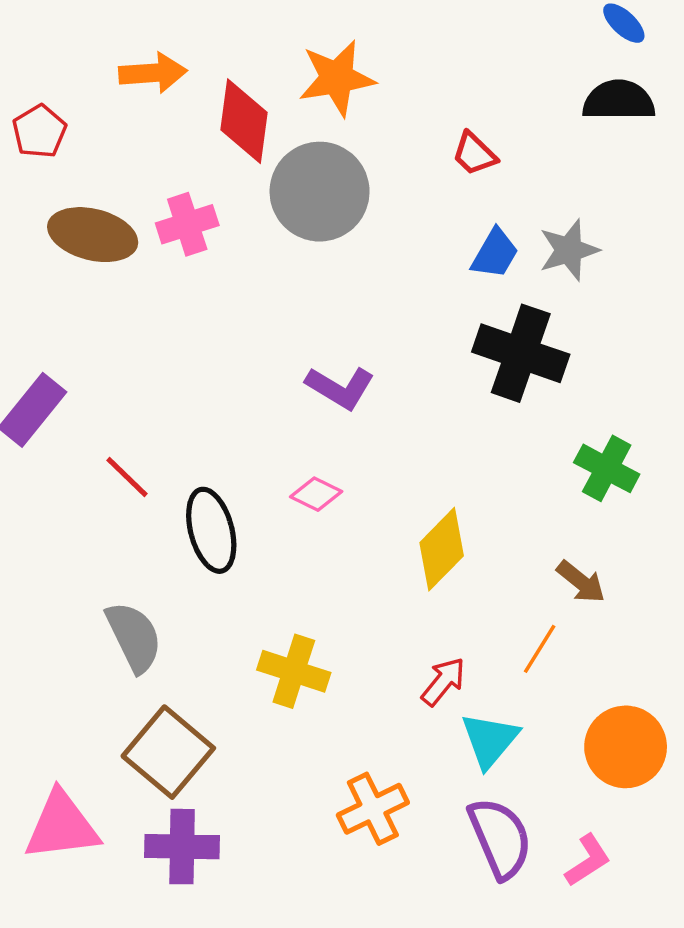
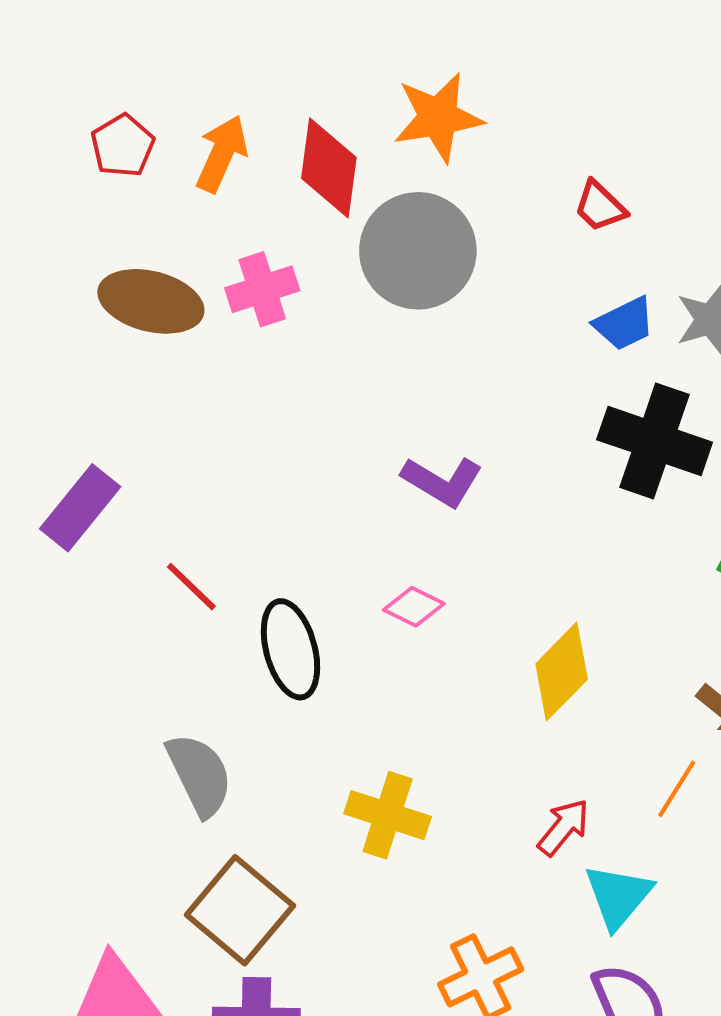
orange arrow: (153, 73) -> (222, 154), moved, turned -62
red pentagon: (39, 131) -> (123, 146), moved
blue trapezoid: (495, 253) -> (624, 324), turned 34

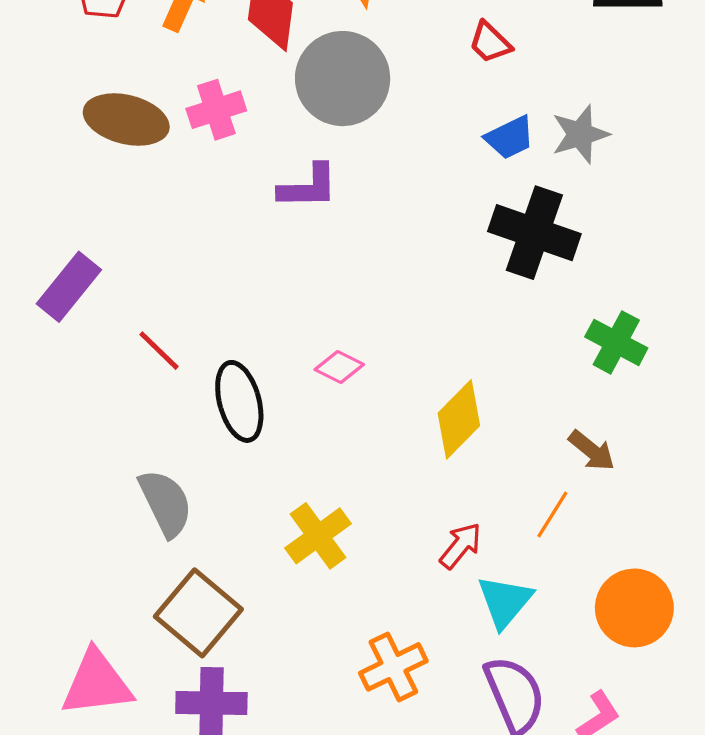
purple L-shape: (442, 481) -> (308, 187), moved, turned -32
yellow cross: (388, 815) -> (318, 536), turned 36

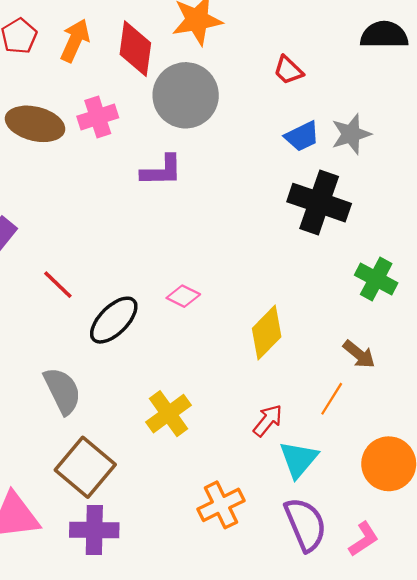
black ellipse: (239, 401) -> (114, 320), turned 60

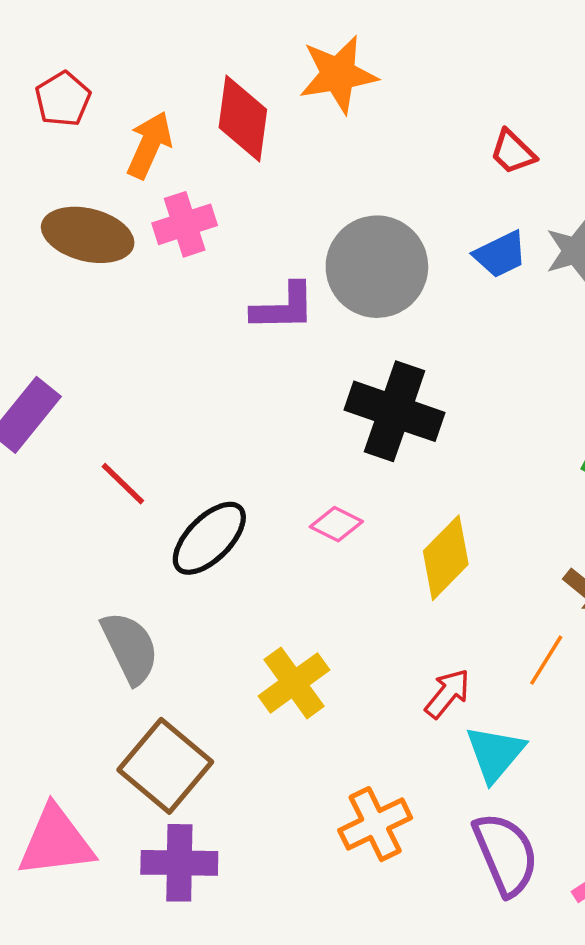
orange arrow: (75, 41) -> (149, 145), moved
red trapezoid: (288, 70) -> (513, 152), moved
gray circle: (186, 95) -> (377, 267), moved
black cross: (319, 203) -> (395, 411), moved
pink diamond: (183, 296) -> (336, 524), moved

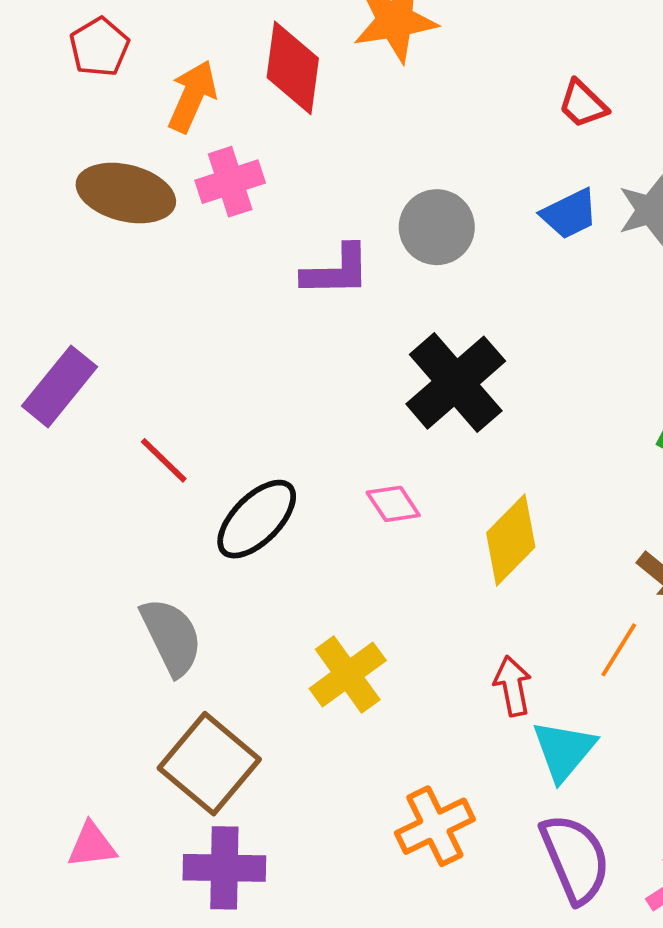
gray circle: (377, 267) -> (437, 227), size x0.7
black cross: (395, 411) -> (456, 383), turned 30
pink diamond: (336, 524) -> (393, 504), turned 30
red arrow: (447, 694) -> (513, 686), turned -50
pink triangle: (56, 842) -> (92, 845), size x0.6

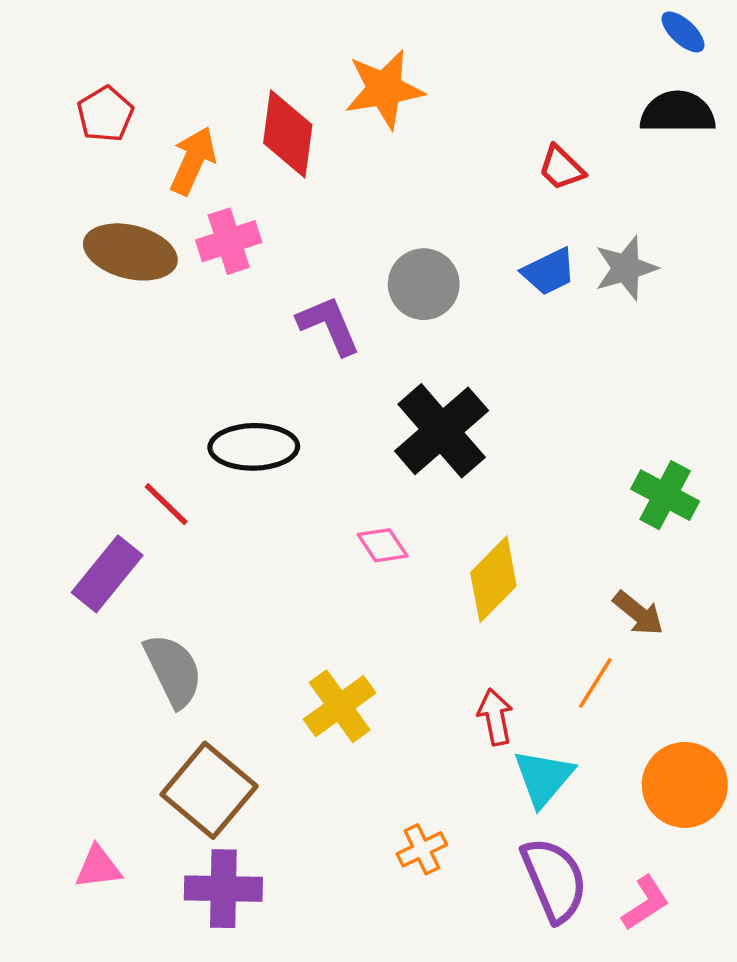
purple L-shape: (336, 271) -> (329, 325), turned -112
purple rectangle: (60, 386) -> (107, 574), moved
black ellipse: (257, 519) -> (254, 447), moved, turned 44
orange cross: (435, 826) -> (422, 849), size x0.7

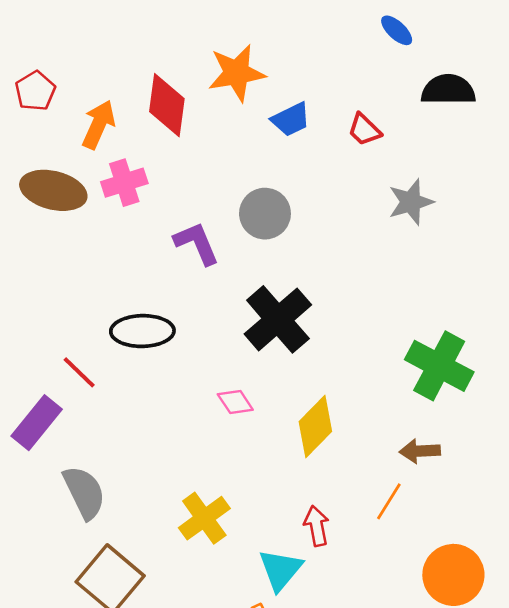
blue ellipse: (683, 32) -> (397, 30), moved
blue trapezoid: (549, 272) -> (291, 119), moved
green cross: (665, 495) -> (439, 366), size x1.4
brown arrow: (638, 613) -> (420, 451), turned 138
cyan triangle: (544, 778) -> (280, 570), moved

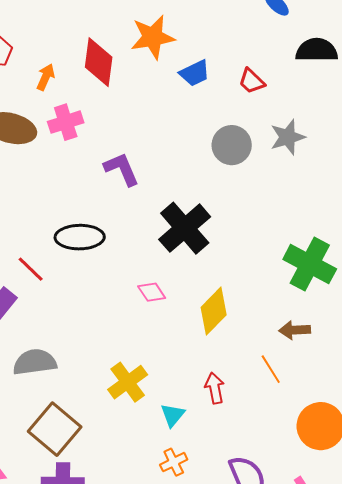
orange arrow: (99, 125) -> (46, 77), size x0.7
gray circle: (265, 214) -> (232, 145), moved
gray semicircle: (84, 492) -> (35, 362), turned -72
orange line: (389, 501) -> (271, 369), turned -64
cyan triangle: (280, 570) -> (173, 415), moved, size x0.7

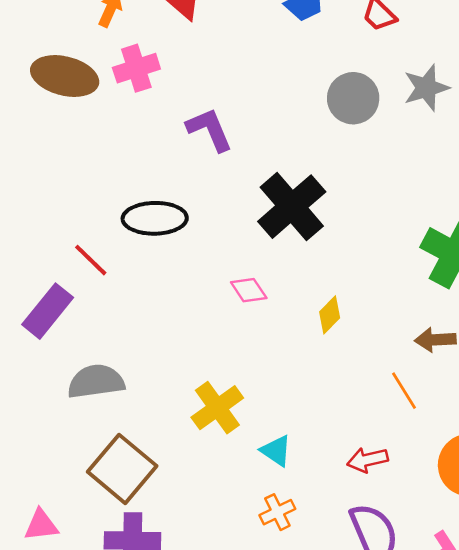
yellow diamond: (214, 311) -> (330, 315), size x0.6
red arrow: (215, 388) -> (367, 460), moved, turned -92
cyan triangle: (173, 415) -> (276, 451), turned -36

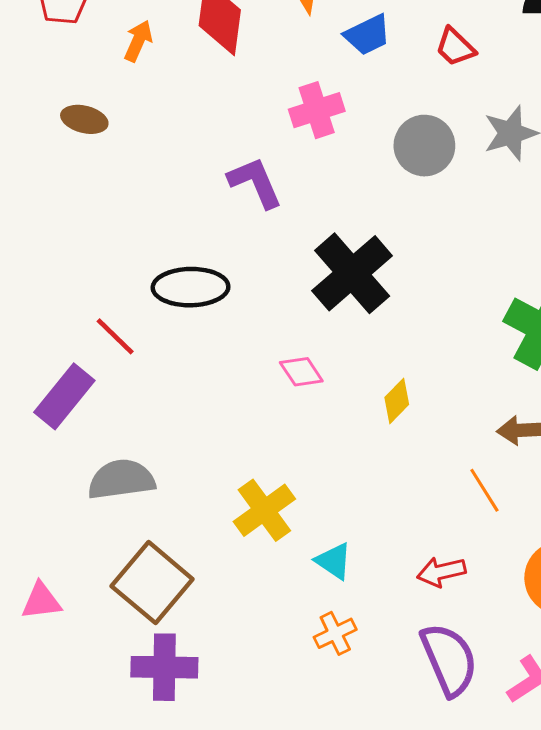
pink cross: (136, 68) -> (317, 110), moved
brown ellipse: (65, 76) -> (84, 119), size x0.6
pink triangle: (41, 525) -> (41, 601), moved

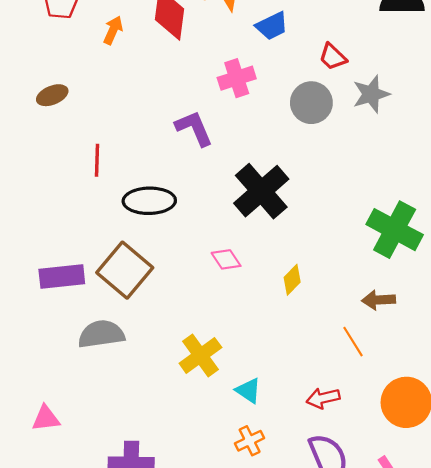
red trapezoid: (455, 47) -> (333, 57), moved
brown ellipse: (84, 119) -> (52, 95), moved, turned -36
red line: (115, 336) -> (97, 160), moved, turned 48
purple rectangle: (64, 396) -> (62, 277), turned 45
brown square: (152, 583) -> (125, 270), moved

